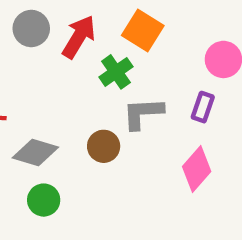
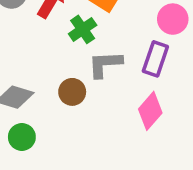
purple rectangle: (203, 107) -> (155, 59), size x1.4

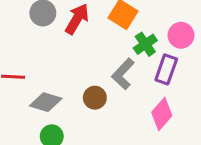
green cross: (83, 29) -> (145, 44), moved
gray L-shape: (105, 64) -> (123, 74), turned -44

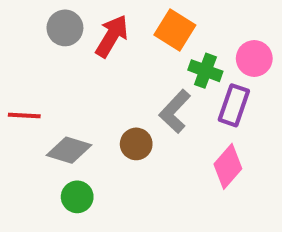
green cross: (145, 44) -> (205, 71), turned -35

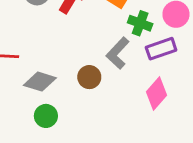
purple rectangle: (234, 105) -> (161, 49), turned 52

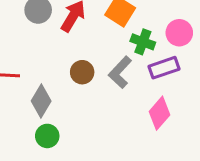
brown circle: (89, 77) -> (82, 72), moved
gray diamond: (40, 82) -> (41, 101), turned -76

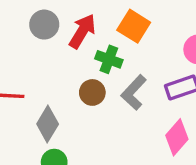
green cross: (143, 42) -> (109, 59), moved

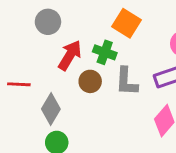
red arrow: (82, 31) -> (70, 55), moved
gray L-shape: (134, 92) -> (126, 81), turned -40

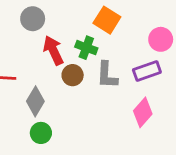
red arrow: (70, 55) -> (53, 50), turned -56

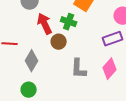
gray L-shape: (107, 75) -> (79, 69), moved
green circle: (41, 133) -> (29, 90), moved

